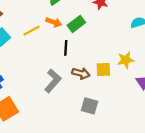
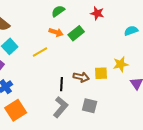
yellow line: (31, 31) -> (40, 52), moved
black line: (66, 48) -> (61, 84), moved
gray L-shape: (53, 81) -> (61, 107), moved

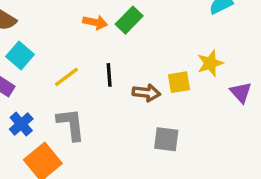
yellow line: (40, 52) -> (67, 77), moved
black line: (61, 84) -> (109, 75), moved
gray L-shape: (61, 107) -> (71, 124), moved, turned -40

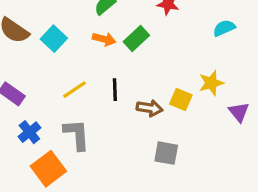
cyan square: (20, 56) -> (54, 39), moved
yellow square: (179, 82) -> (181, 100), turned 30

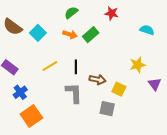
cyan semicircle: (224, 28) -> (147, 30), turned 40
yellow square: (181, 100) -> (119, 89), moved
gray L-shape: (77, 135) -> (74, 93), moved

